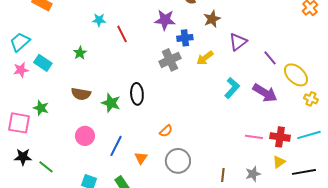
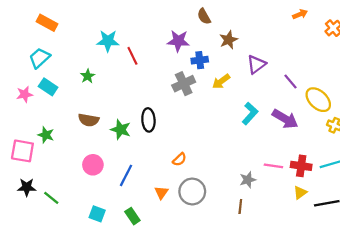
cyan star: (99, 20) -> (108, 41), size x1.5
cyan trapezoid: (20, 42) -> (40, 58), moved
orange triangle: (141, 158) -> (161, 193), moved
gray star: (253, 174) -> (248, 180), moved

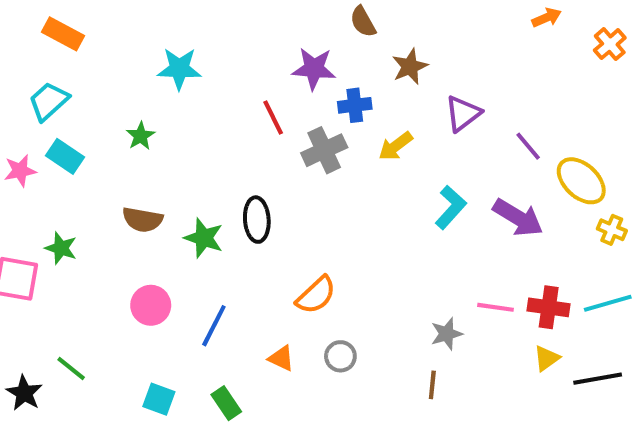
red line: (132, 56) -> (273, 118), moved
orange semicircle: (179, 159) -> (316, 295), size x1.5
black star: (27, 187) -> (24, 393), moved, turned 30
gray circle: (192, 191) -> (340, 356), size x0.6
orange triangle: (161, 193) -> (281, 358), turned -40

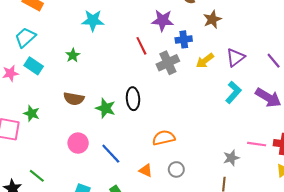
purple triangle: (463, 113) -> (235, 57), moved
orange semicircle: (316, 295) -> (164, 138), turned -150
blue line: (214, 326) -> (111, 154), turned -70

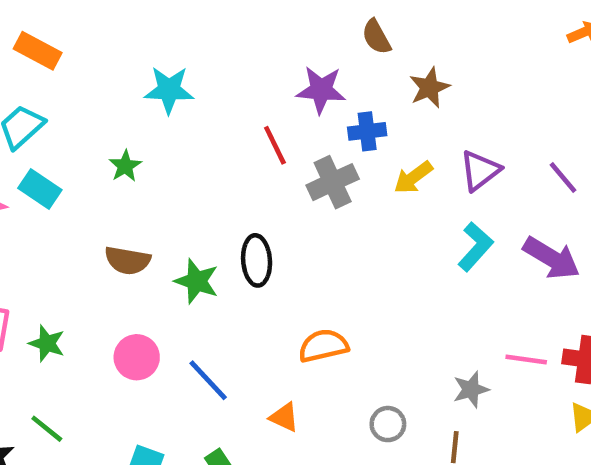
green star: (32, 113) -> (47, 343), moved
gray circle: (176, 169) -> (388, 424), moved

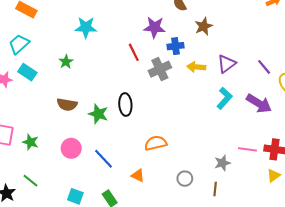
yellow arrow: (413, 177) -> (196, 67), turned 42

